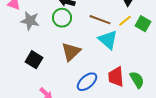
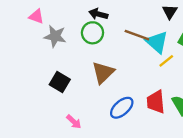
yellow line: (125, 21) -> (166, 61), moved
cyan triangle: (108, 40) -> (157, 42), moved

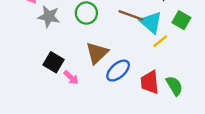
blue ellipse: (122, 108) -> (118, 71), moved
pink arrow: (74, 122) -> (71, 78), moved

